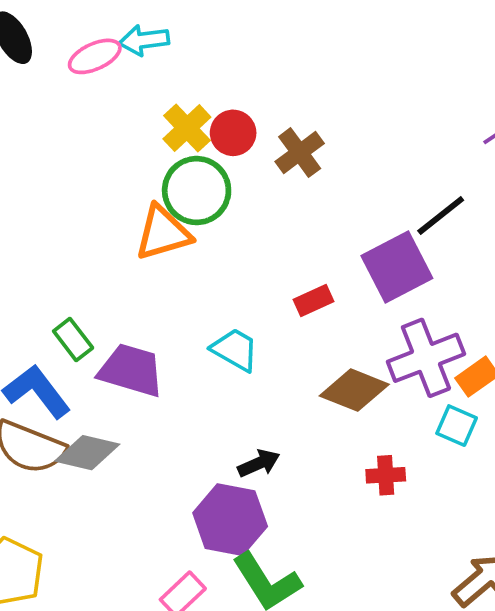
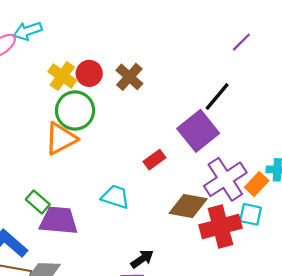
green rectangle: (73, 339) -> (38, 202), moved
red cross: (386, 475) -> (220, 226), moved, size x1.8

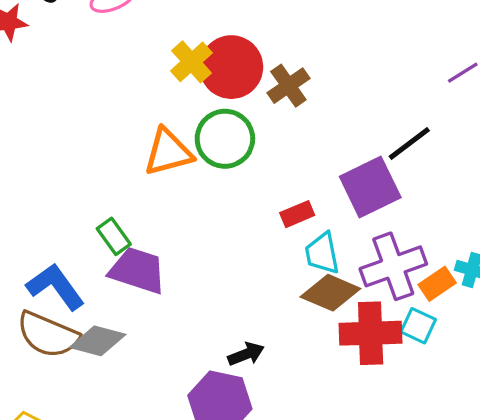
red circle: (89, 73) -> (231, 67), size x1.6
green circle: (75, 111) -> (225, 139), moved
cyan trapezoid: (115, 197) -> (322, 253), moved, turned -132

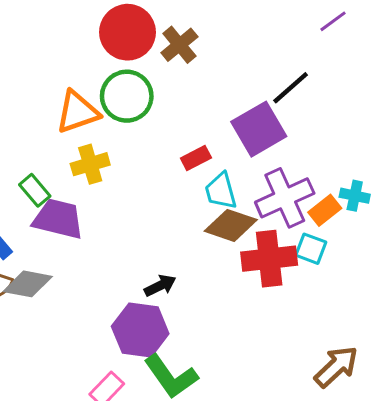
yellow cross: (191, 62) -> (90, 164), moved, turned 30

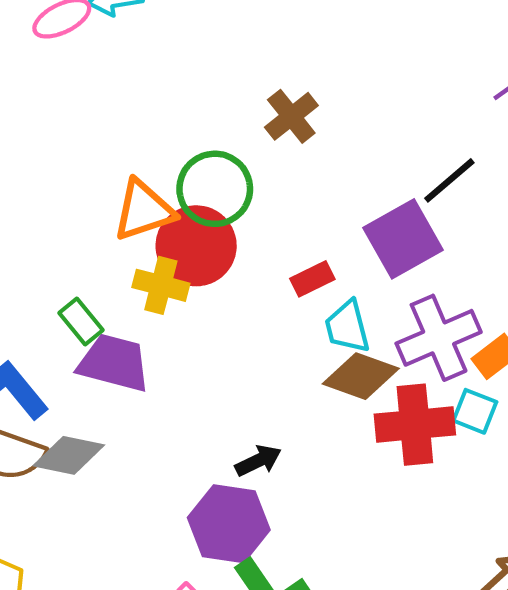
red circle: (128, 32) -> (196, 246), moved
yellow cross: (90, 164) -> (161, 285), turned 30

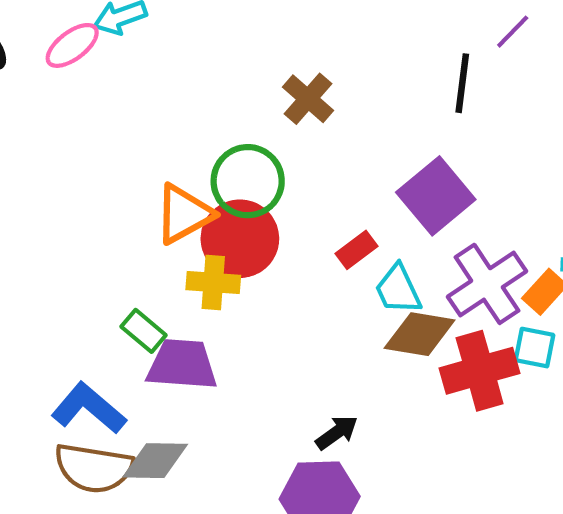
black line: (449, 180) -> (462, 83), moved, turned -32

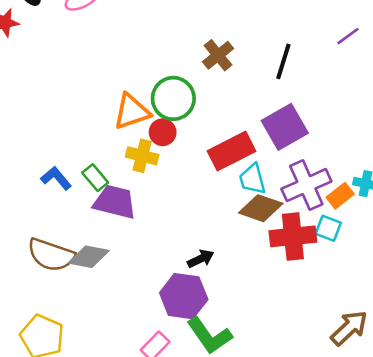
black line: (462, 83) -> (283, 61), moved
red circle: (240, 239) -> (163, 132), size x0.6
red rectangle: (356, 250) -> (231, 151), size x1.8
blue L-shape: (89, 408) -> (56, 178), moved, size x0.7

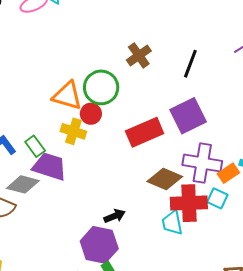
orange triangle: (132, 112) -> (67, 96), turned 32
cyan trapezoid: (252, 179) -> (172, 223), moved
purple cross: (306, 185) -> (202, 163), turned 30
gray diamond: (89, 257) -> (23, 184), moved

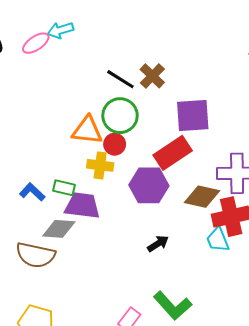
black line: (190, 64) -> (120, 79), moved, turned -68
purple square: (188, 116) -> (193, 115), moved, turned 33
green rectangle: (35, 146) -> (64, 188), turned -30
purple hexagon: (99, 245) -> (149, 185), moved

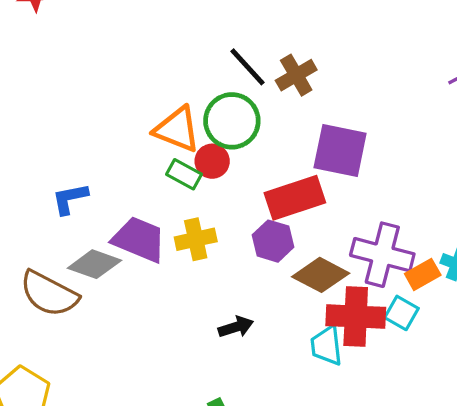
yellow cross: (100, 165) -> (196, 239), moved, turned -35
purple hexagon: (149, 185) -> (273, 241), moved, size x0.7
green rectangle: (64, 188) -> (184, 174), moved
blue L-shape: (32, 192) -> (70, 199), turned -70

